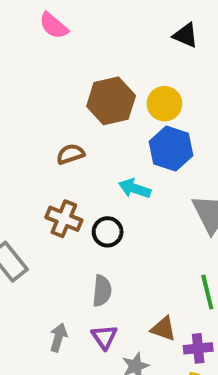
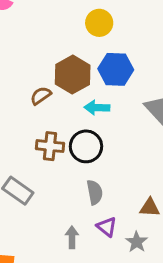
brown hexagon: (111, 101) -> (73, 75), moved
yellow circle: (164, 104) -> (99, 23), moved
black circle: (108, 232) -> (86, 146), size x1.4

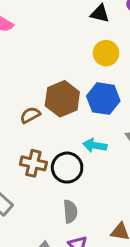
yellow circle: (99, 23) -> (106, 53), moved
cyan arrow: (97, 108) -> (95, 145), moved

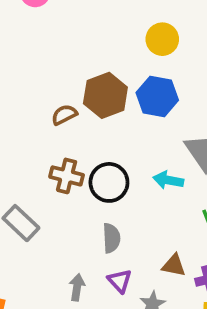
cyan arrow: (95, 145) -> (168, 180), moved

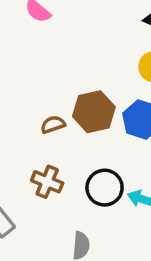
black circle: (109, 182) -> (105, 188), moved

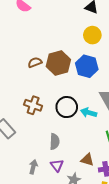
brown semicircle: (53, 124) -> (35, 62), moved

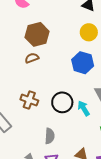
brown hexagon: (58, 63) -> (37, 34), moved
cyan arrow: (89, 113) -> (84, 108), turned 42

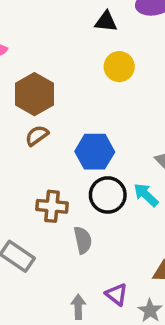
blue hexagon: (83, 63) -> (95, 152), moved
gray semicircle: (50, 136) -> (83, 240), moved

